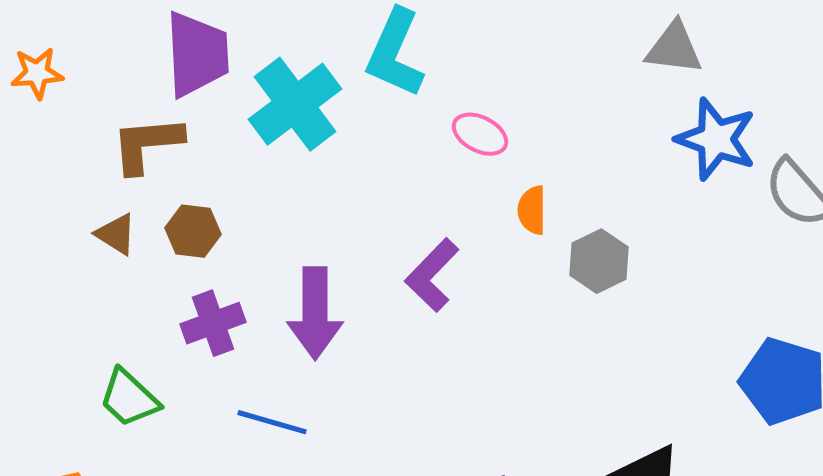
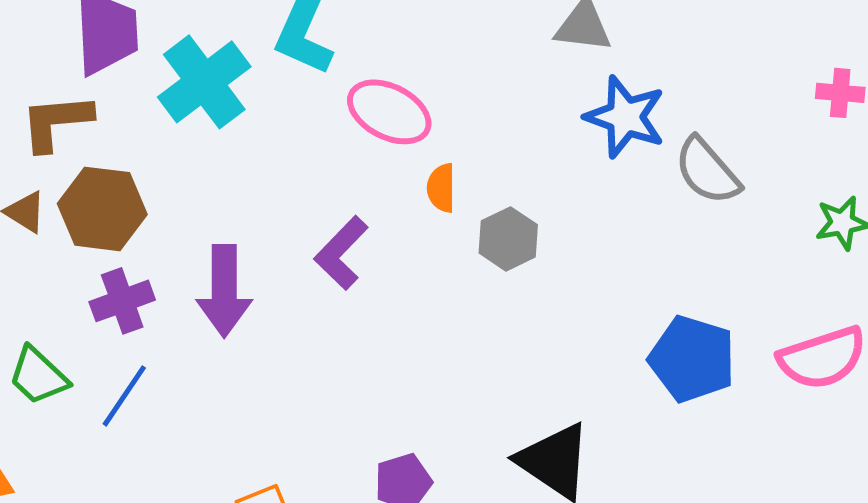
pink ellipse: (480, 134) -> (389, 112), size x1.5
brown hexagon: (193, 231) -> (102, 209), size x1.6
blue line: (272, 422) -> (124, 396), moved, turned -72

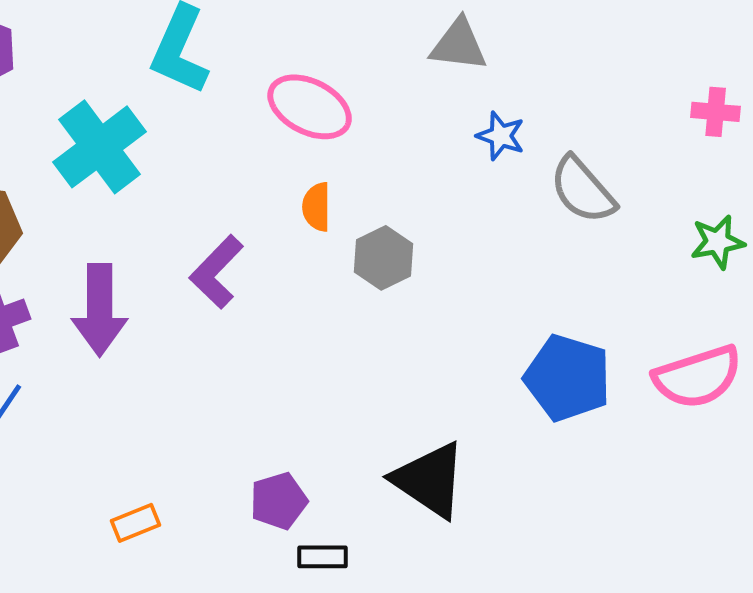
cyan cross: (204, 82) -> (100, 147), moved
pink ellipse: (389, 112) -> (310, 107), moved
blue star: (625, 117) -> (501, 136), size x0.6

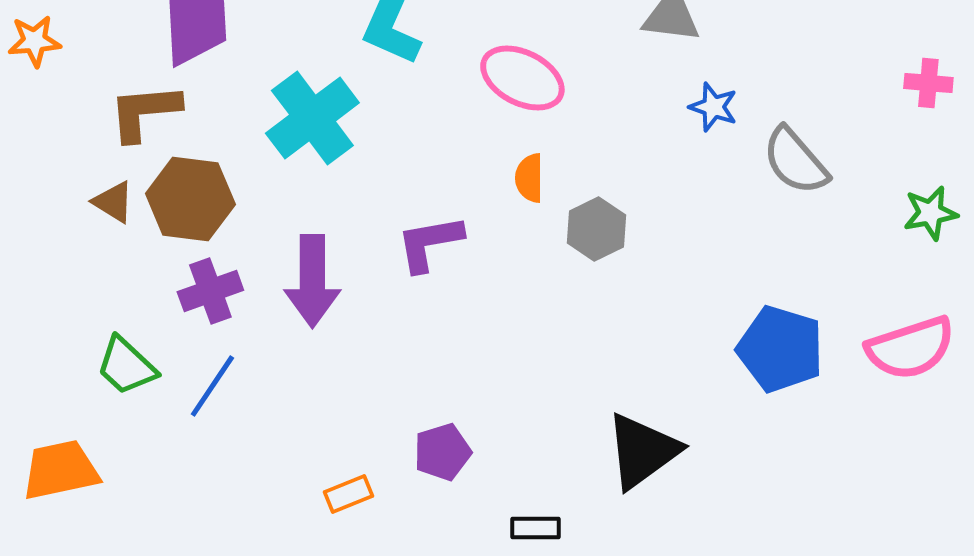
purple L-shape: (217, 272) -> (429, 243), turned 36
black triangle: (430, 480) -> (642, 451), turned 50
purple pentagon: (279, 501) -> (442, 452), moved

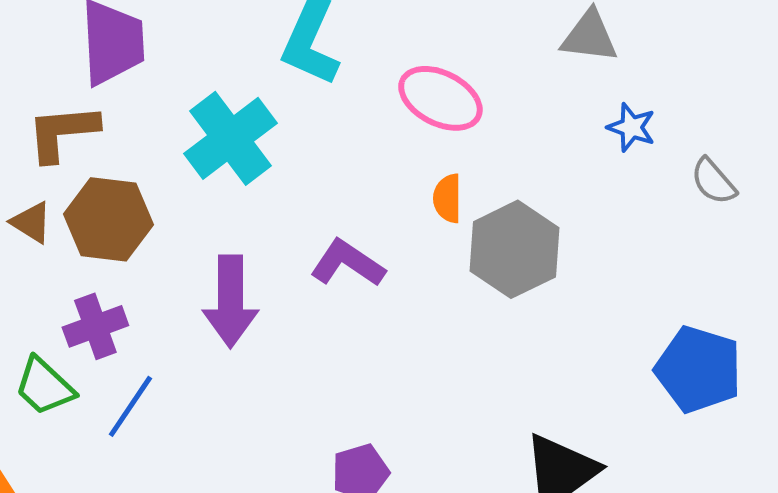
gray semicircle: (795, 161) -> (713, 181), size x0.7
gray hexagon: (596, 229) -> (514, 249), size x1.5
purple L-shape: (429, 243) -> (347, 263), turned 44
purple cross: (210, 291) -> (95, 326), moved

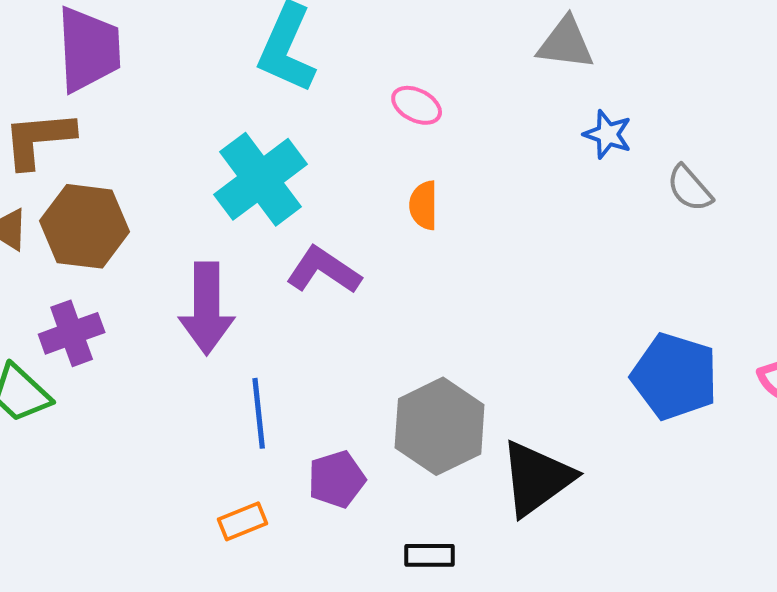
pink ellipse: (440, 98) -> (417, 105), size x0.6
cyan cross: (230, 138) -> (261, 179), moved
gray hexagon: (514, 249) -> (440, 426), moved
blue line: (130, 406) -> (259, 413), moved, turned -40

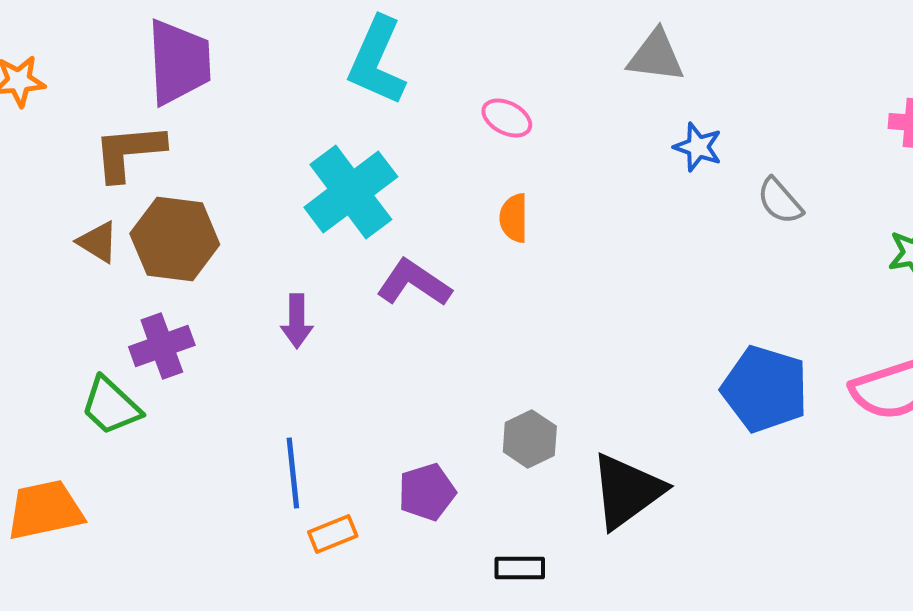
purple arrow: (207, 308) -> (297, 321), size x0.6
blue line: (259, 413) -> (293, 473), moved
gray hexagon: (440, 426) -> (530, 439), size x0.6

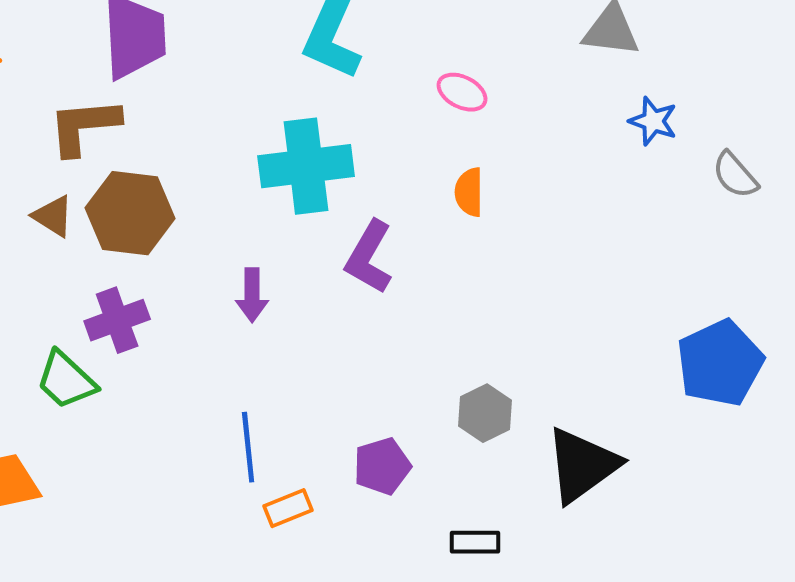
cyan cross: (351, 192) -> (306, 166), turned 30
purple L-shape: (414, 283) -> (369, 257), turned -94
blue pentagon: (765, 389) -> (720, 363), turned 30

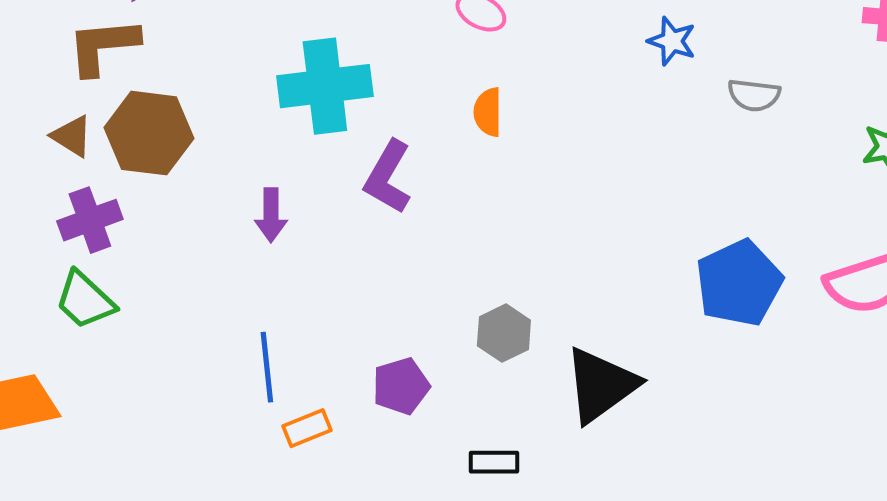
gray semicircle: (735, 175) -> (754, 95), turned -42
purple cross: (117, 320) -> (90, 220), moved

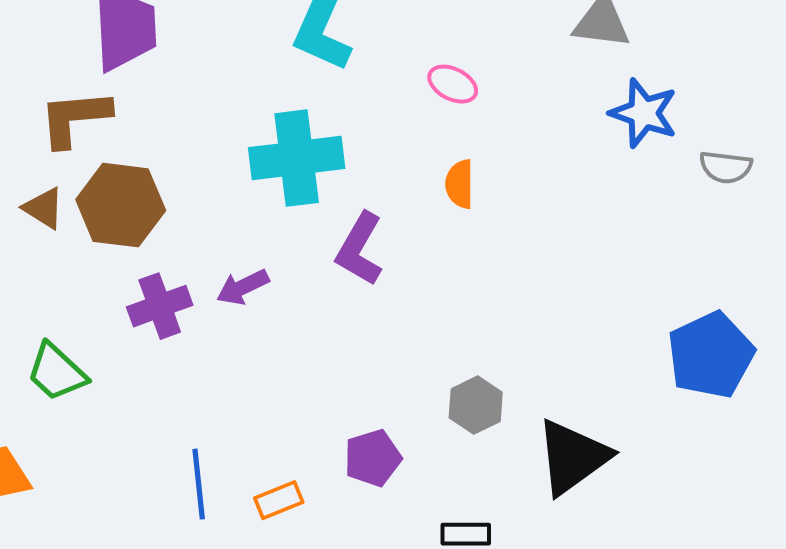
blue star: (672, 41) -> (644, 113), size x1.4
purple arrow: (271, 215) -> (243, 287), turned 64
purple cross: (90, 220) -> (160, 306), moved
blue line: (267, 367) -> (199, 484), moved

